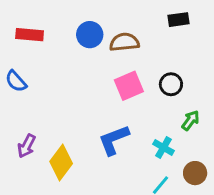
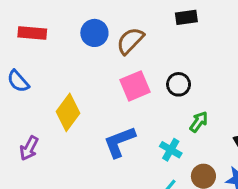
brown semicircle: (124, 42) -> (130, 41), turned -40
yellow diamond: (61, 163) -> (68, 112), moved

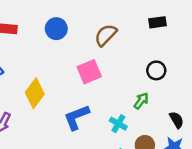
black rectangle: (186, 17) -> (158, 22), moved
brown semicircle: (130, 41) -> (106, 35), moved
black circle: (179, 84) -> (156, 70), moved

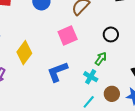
black circle: (156, 70) -> (111, 34), moved
green arrow: (141, 101) -> (101, 59), moved

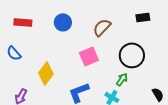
black circle: (111, 34) -> (132, 55), size x1.6

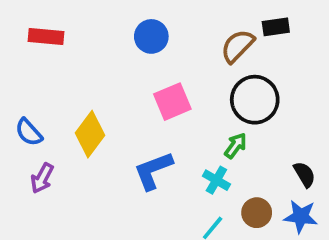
blue circle: (63, 22) -> (151, 36), moved
brown semicircle: (102, 27) -> (237, 46), moved
blue semicircle: (14, 53) -> (29, 132), moved

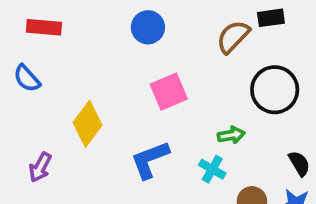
black circle: (255, 100) -> (275, 90), moved
blue semicircle: (29, 132) -> (27, 78), moved
green arrow: (236, 146) -> (231, 135), turned 44

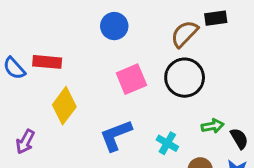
red rectangle: (44, 27) -> (47, 62), moved
black circle: (275, 90) -> (185, 78), moved
green arrow: (231, 135) -> (213, 126), moved

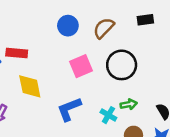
brown semicircle: (185, 34) -> (104, 28), moved
yellow diamond: (64, 106) -> (30, 86), turned -48
green arrow: (213, 126) -> (129, 104), moved

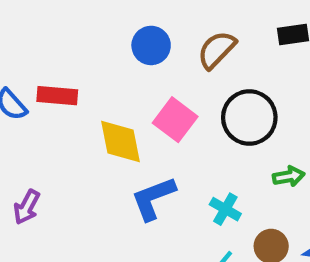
pink square: (81, 66) -> (175, 120), turned -30
yellow diamond: (30, 86) -> (121, 141), moved
green arrow: (129, 104) -> (289, 176), moved

